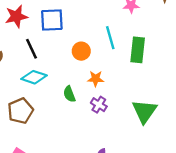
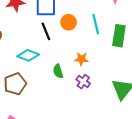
black line: (32, 49) -> (46, 31), moved
orange circle: (81, 51) -> (69, 22), moved

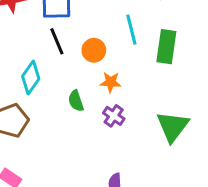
orange circle: (69, 22) -> (94, 50), moved
cyan diamond: (28, 55) -> (31, 78), turned -75

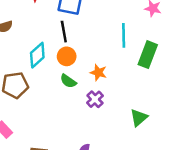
orange circle: (94, 50) -> (67, 56), moved
green semicircle: (76, 101) -> (68, 81), turned -49
green triangle: (173, 126) -> (139, 118), size x0.7

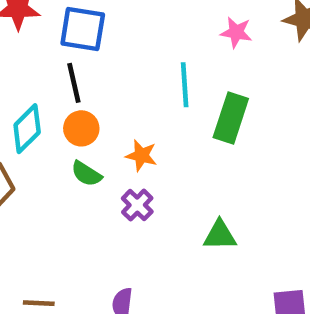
green triangle: (139, 118) -> (220, 235), turned 42

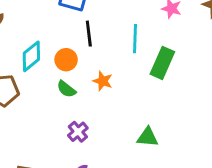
black line: (74, 83) -> (89, 34), moved
purple cross: (137, 205) -> (78, 132), moved

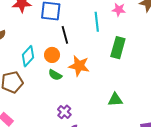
cyan line: (135, 39) -> (97, 22), moved
orange star: (103, 81) -> (79, 66), size x1.5
purple cross: (78, 132) -> (64, 112), moved

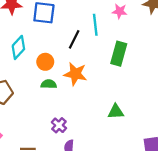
black line: (65, 35) -> (74, 39), moved, turned 42
cyan diamond: (28, 56) -> (18, 47), moved
green semicircle: (55, 75) -> (49, 84), turned 152

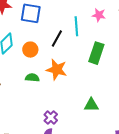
orange circle: (45, 62) -> (30, 50), moved
purple cross: (59, 125) -> (51, 117), moved

